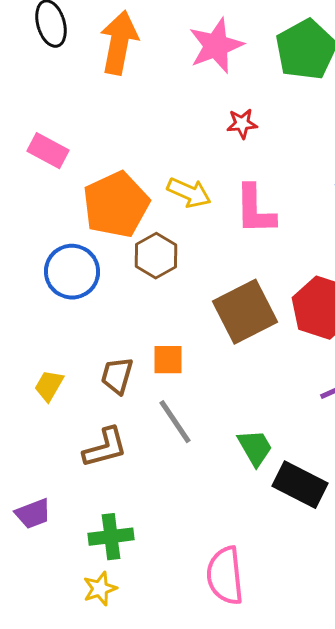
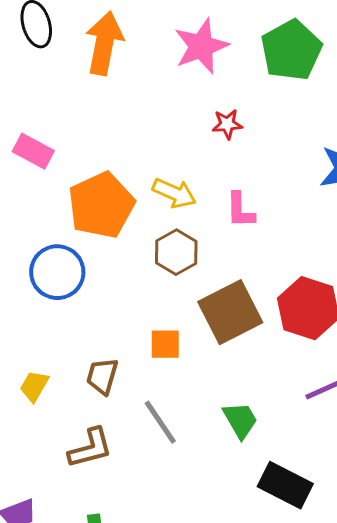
pink L-shape: (255, 210) -> (240, 210), size x0.7
brown hexagon: (156, 256) -> (176, 252), moved
orange square: (168, 360) -> (165, 344), moved
green trapezoid: (255, 448) -> (240, 420), moved

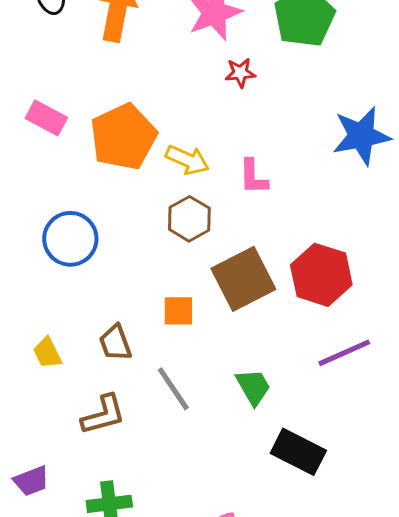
red star: (227, 124) -> (240, 73), moved
orange pentagon: (101, 205) -> (123, 137), moved
brown trapezoid: (102, 376) -> (115, 343), turned -36
yellow trapezoid: (34, 386) -> (47, 353), turned -56

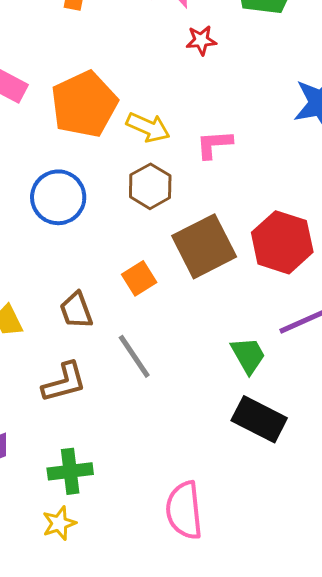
pink L-shape: (253, 177) -> (214, 144), turned 87
blue circle: (70, 239) -> (58, 197), moved
orange square: (178, 311) -> (139, 278), turned -32
green trapezoid: (253, 387) -> (248, 355), moved

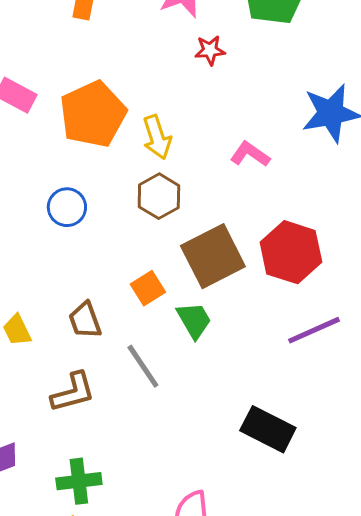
yellow arrow: (148, 127) -> (157, 137), turned 48
pink L-shape: (214, 144) -> (250, 154), moved, turned 39
blue circle: (58, 197) -> (67, 207), size x0.7
green trapezoid: (248, 355) -> (194, 320), moved

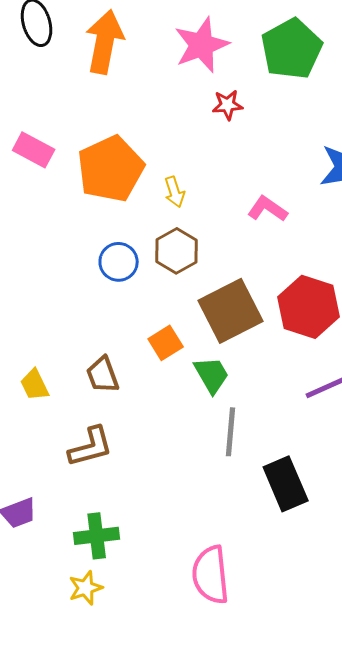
yellow arrow: (157, 137) -> (175, 192), size x0.7
blue circle: (67, 207) -> (119, 262), moved
gray line: (143, 366) -> (231, 432), moved, turned 39
black rectangle: (268, 429) -> (286, 484), turned 40

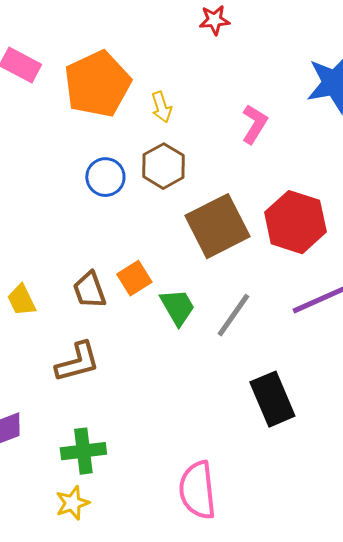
pink L-shape: (268, 209) -> (254, 124), turned 87
orange square: (166, 343) -> (134, 278), moved
green trapezoid: (212, 375) -> (177, 307), moved
gray line: (231, 432) -> (233, 315), moved, turned 30

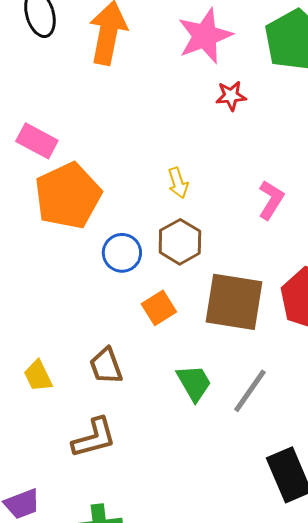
orange pentagon: (97, 84) -> (68, 196), moved
brown square: (217, 226) -> (234, 302), turned 36
orange square: (134, 278) -> (159, 308), moved

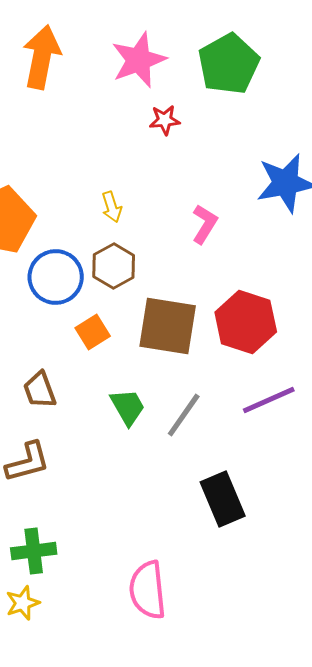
blue circle: (122, 253) -> (56, 277), size x1.4

